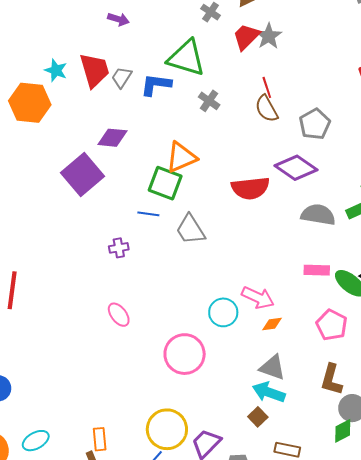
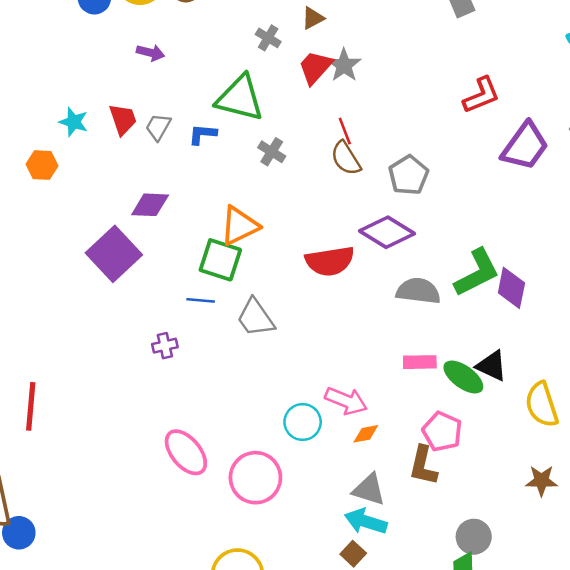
red trapezoid: (94, 70) -> (123, 119), size x0.7
blue L-shape: (156, 85) -> (203, 134), size x0.7
orange hexagon: (30, 103) -> (42, 165), size x0.6
pink ellipse: (119, 315) -> (186, 452), moved, size x1.5
brown L-shape: (331, 380) -> (423, 466), moved

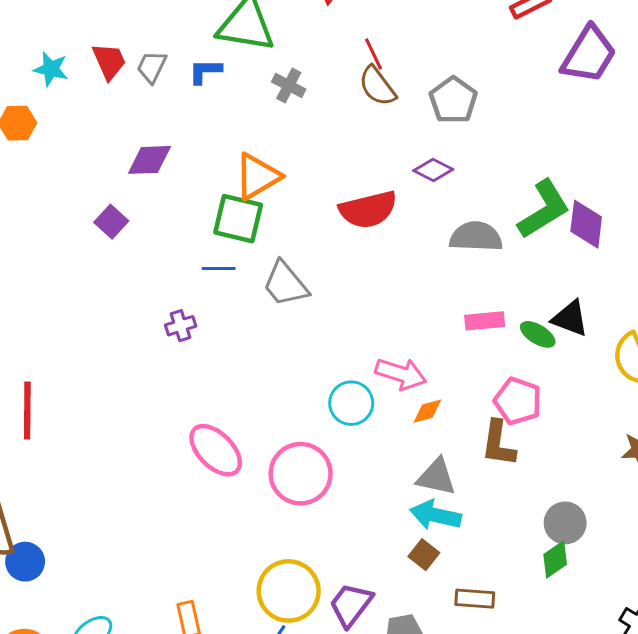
purple diamond: (387, 232) -> (433, 170), size x0.6
purple square: (114, 254) -> (111, 222), size x0.5
green ellipse: (463, 377) -> (538, 334), size x0.7

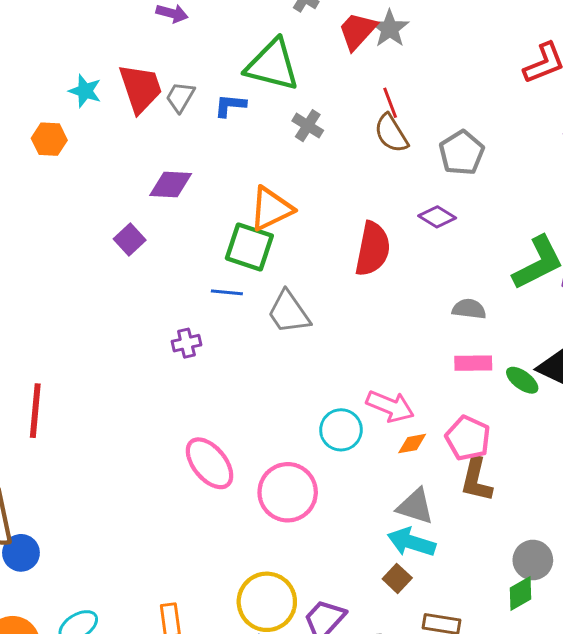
red trapezoid: (109, 61) -> (141, 88), size x1.4
red semicircle: (368, 210) -> (373, 249), turned -70
gray semicircle: (476, 237) -> (469, 309), moved, size x0.7
pink pentagon: (518, 401) -> (468, 438), moved

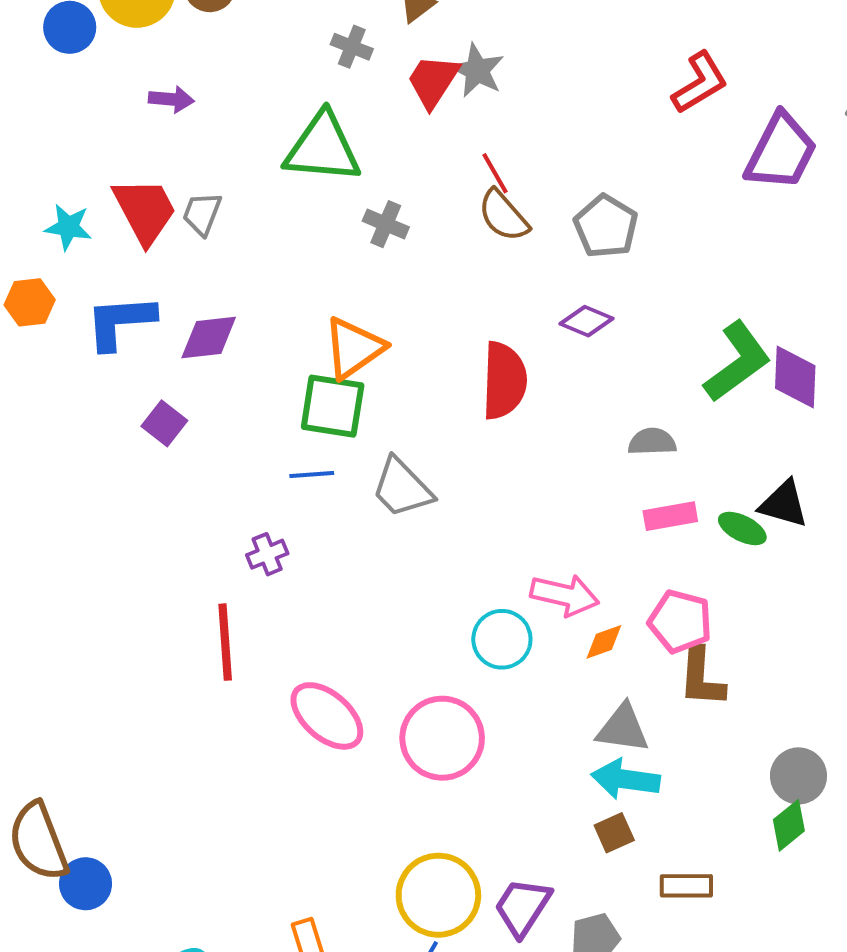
blue L-shape: (230, 105) -> (120, 322), moved, size x1.6
red line: (35, 411) -> (225, 642), moved
brown square: (397, 578) -> (614, 833), turned 32

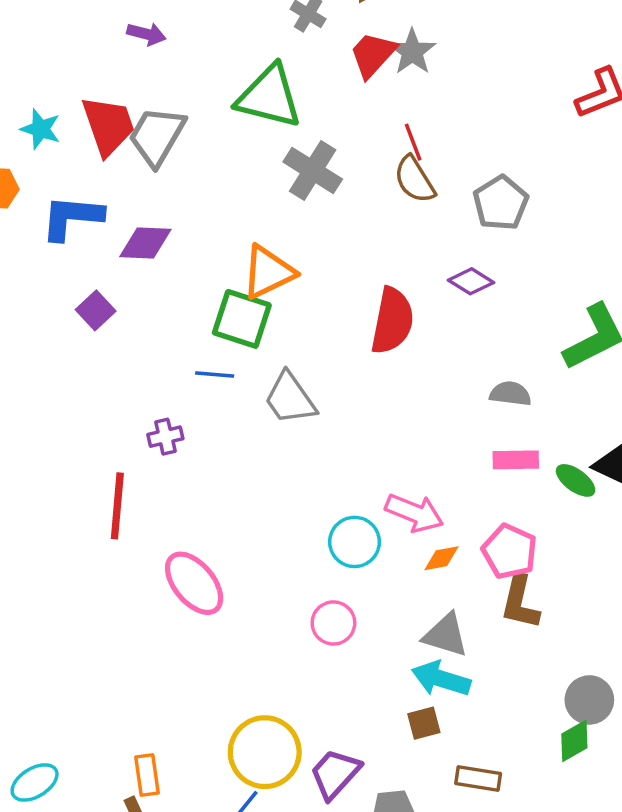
gray trapezoid: (202, 214) -> (157, 136), size x1.6
gray cross: (386, 224) -> (313, 170), size x1.5
pink circle: (442, 738) -> (333, 623), moved, size x0.6

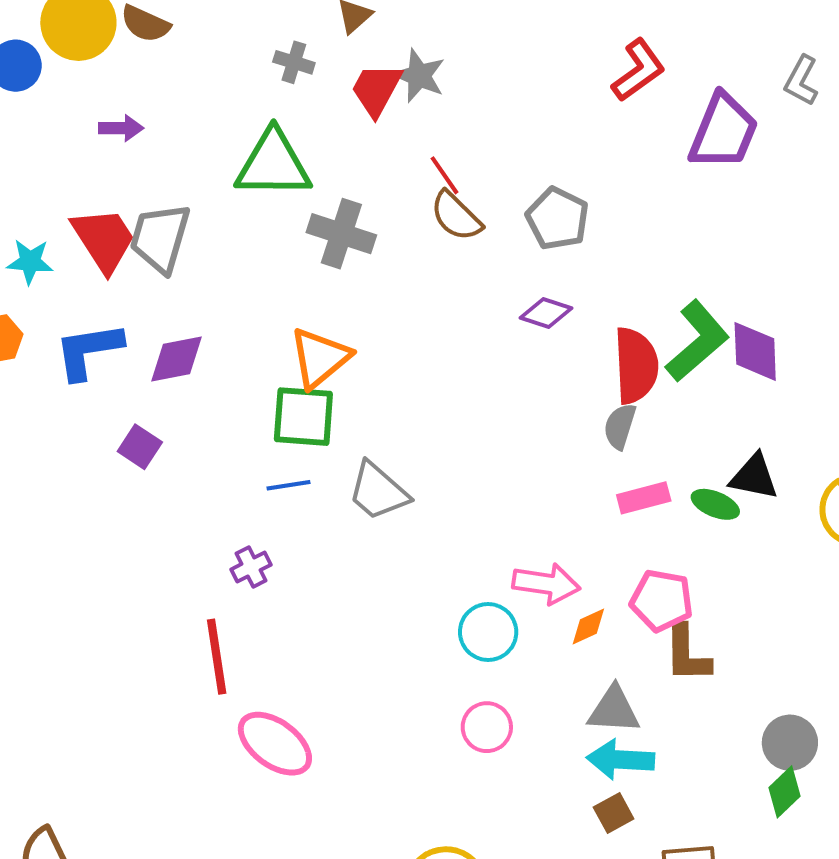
red semicircle: (392, 321) -> (636, 366), moved
gray semicircle: (510, 394) -> (620, 426), turned -66
pink ellipse: (194, 583) -> (275, 744), moved

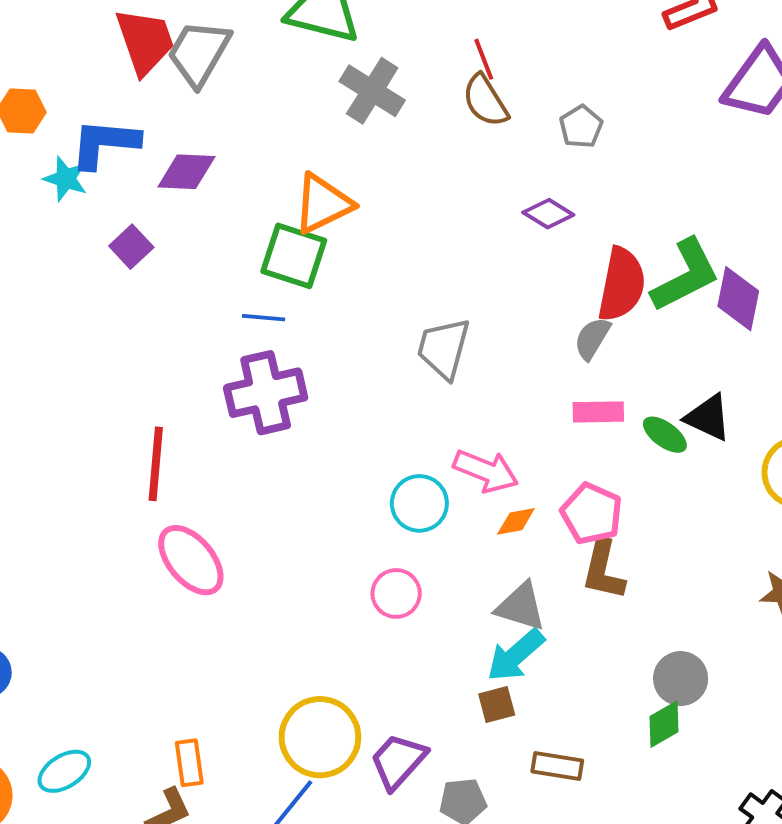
gray pentagon: (557, 219) -> (581, 127), size x0.7
cyan star: (30, 262) -> (66, 179), moved
gray trapezoid: (378, 491) -> (444, 348), moved, turned 50
purple cross: (251, 567) -> (266, 393), moved, size x2.0
cyan arrow: (621, 760) -> (516, 655), turned -58

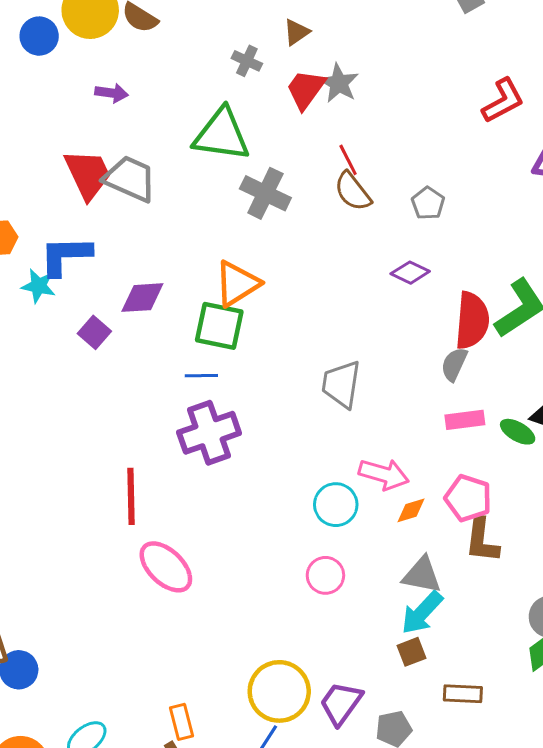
gray trapezoid: (199, 53) -> (130, 179), turned 90
purple diamond: (186, 172) -> (142, 298), moved

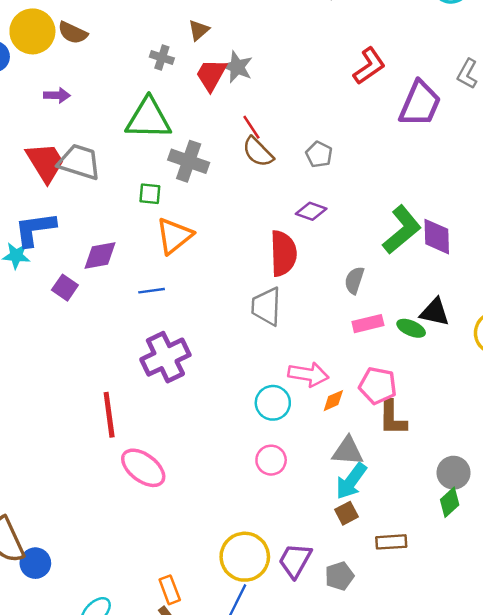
red semicircle: (472, 321) -> (283, 253), moved
green square: (219, 326) -> (150, 194), moved, size x0.6
blue line: (201, 376) -> (152, 291), moved

